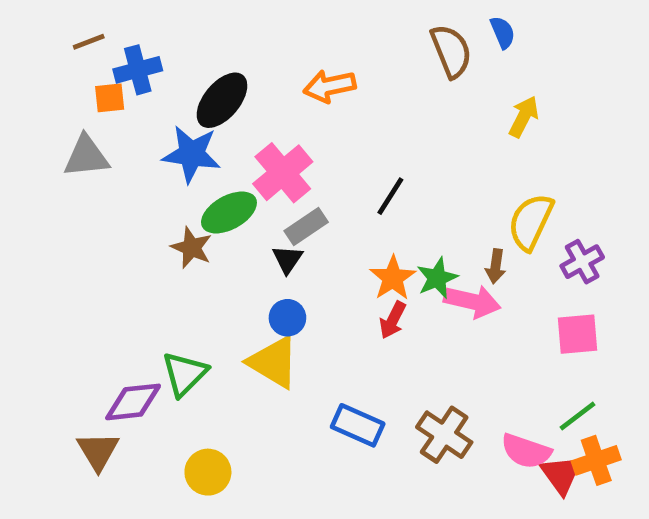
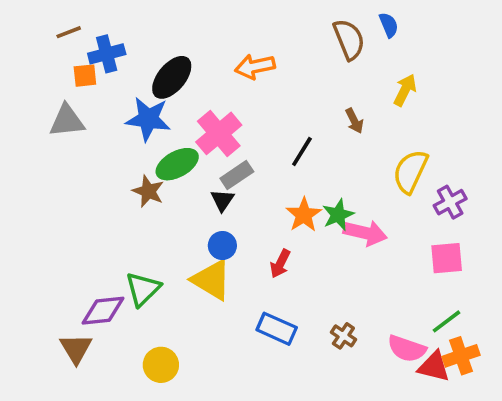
brown arrow: (496, 266) -> (354, 121), moved, turned -35
red arrow: (393, 320) -> (280, 264), moved
brown cross: (444, 435) -> (343, 336), size x0.6
red triangle: (561, 474) -> (434, 367), turned -40

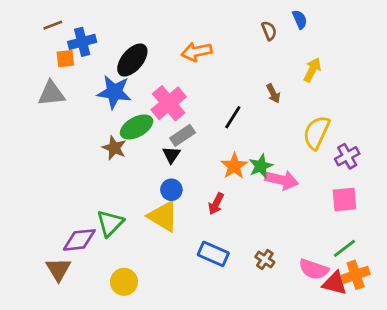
brown semicircle: (349, 39) -> (269, 31), size x0.6

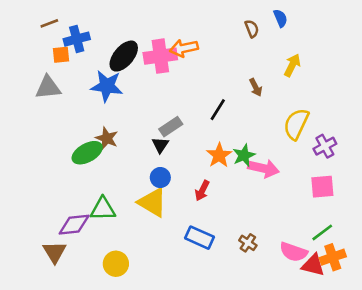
pink cross: (169, 103) -> (160, 56), moved, turned 32
green ellipse: (137, 127) -> (87, 153), moved
green triangle: (110, 223) -> (103, 209), turned 44

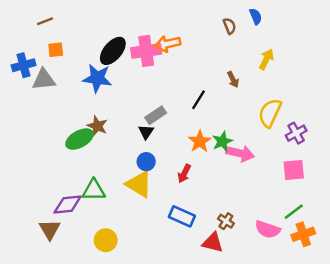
blue cross: (77, 39) -> (24, 65), moved
red triangle: (313, 265) -> (213, 243), moved

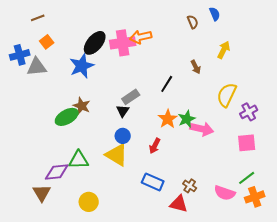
orange square: (56, 50) -> (47, 42), turned -32
blue star: (97, 78) -> (82, 66), turned -30

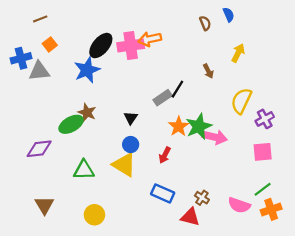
gray rectangle: (131, 97) -> (163, 98), moved
green star: (187, 119) -> (199, 126), size x1.4
purple diamond: (57, 172) -> (39, 149), moved

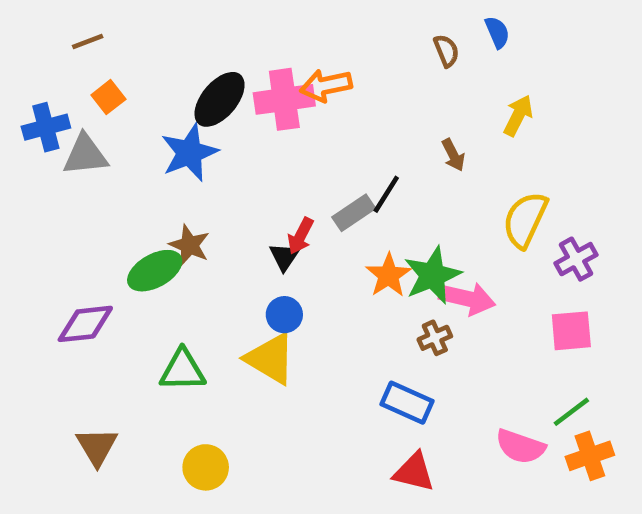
red arrow: (165, 155) -> (301, 236), moved
blue rectangle: (163, 193) -> (407, 403), moved
brown cross: (202, 198) -> (435, 338), moved, turned 32

